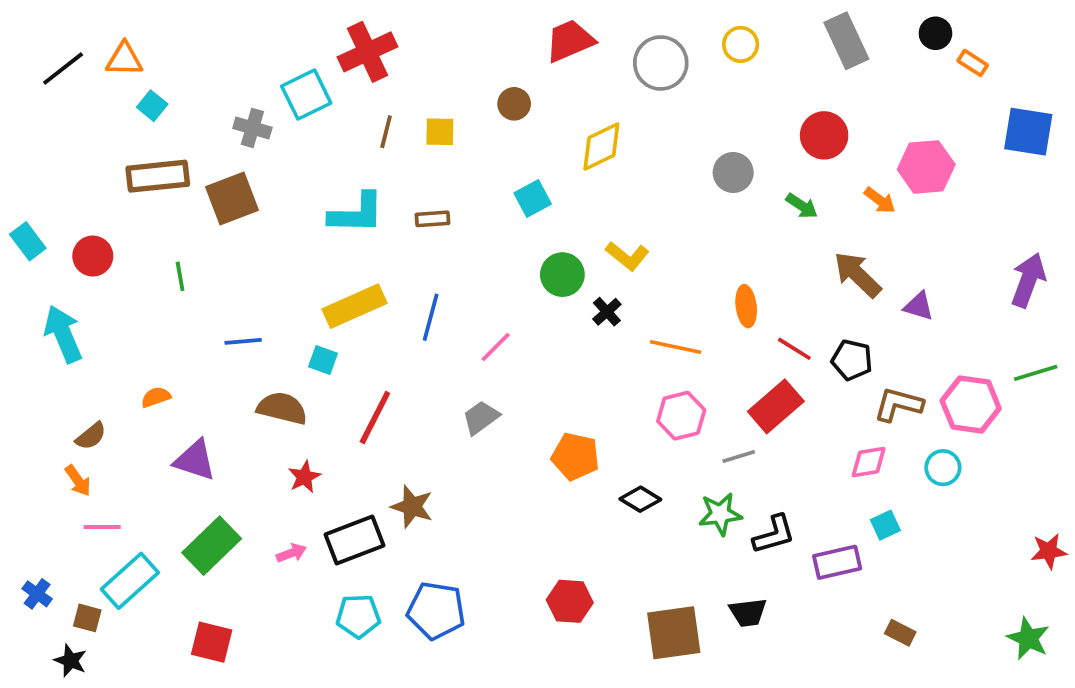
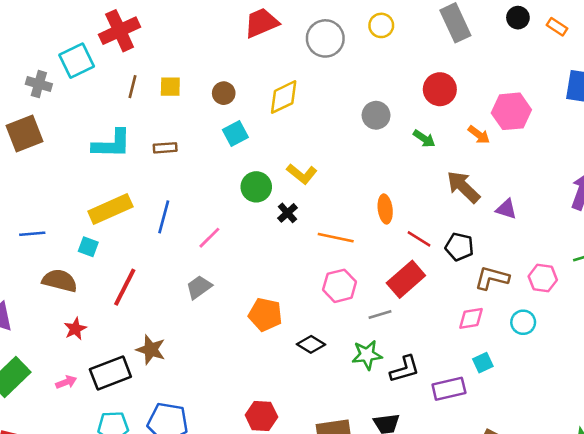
orange rectangle: (973, 63) -> (557, 27), moved
brown circle: (514, 104) -> (224, 93), moved
pink hexagon: (971, 405) -> (543, 278), size x0.7

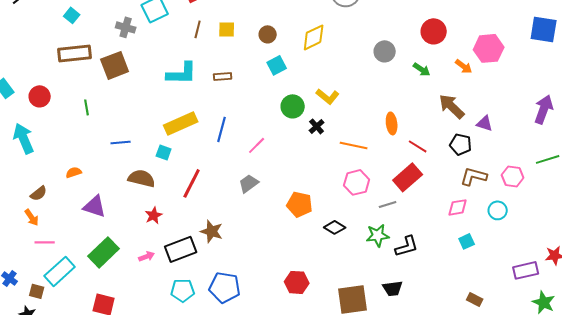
black pentagon: (459, 247) -> (461, 144), moved
purple rectangle: (449, 389) -> (526, 270), moved

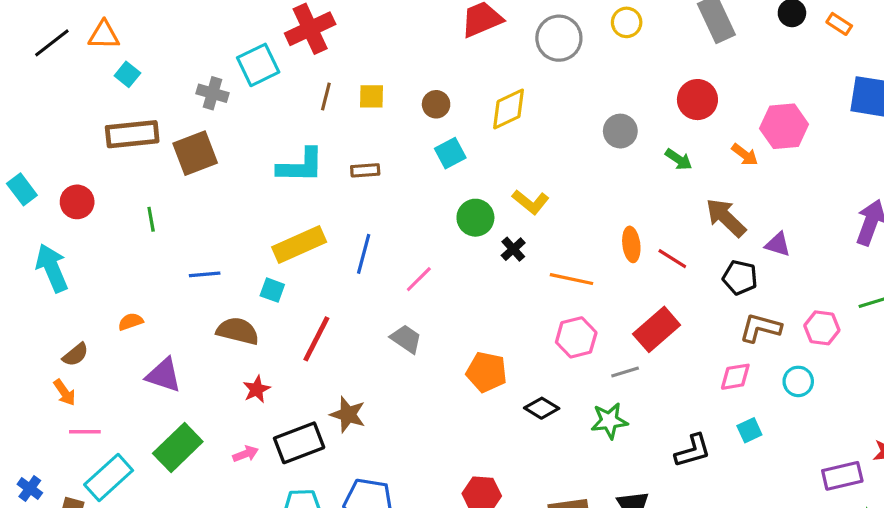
red line: (418, 146) -> (672, 259), moved
gray trapezoid: (249, 183) -> (406, 339), turned 70
black L-shape: (407, 246) -> (693, 451), moved

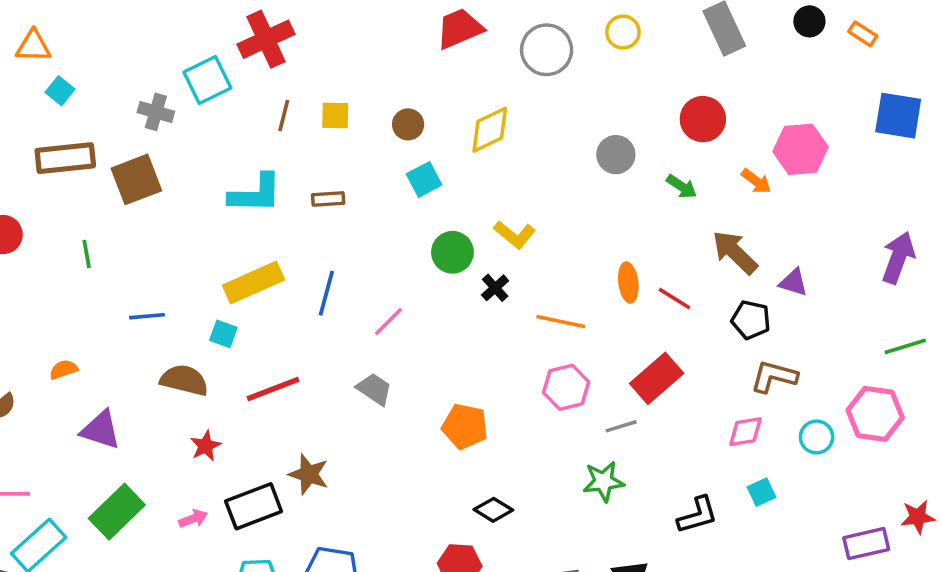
pink hexagon: (822, 328) -> (875, 414), moved, size x1.4
red line: (316, 339) -> (273, 389), turned 42
black diamond: (542, 408) -> (493, 510), moved

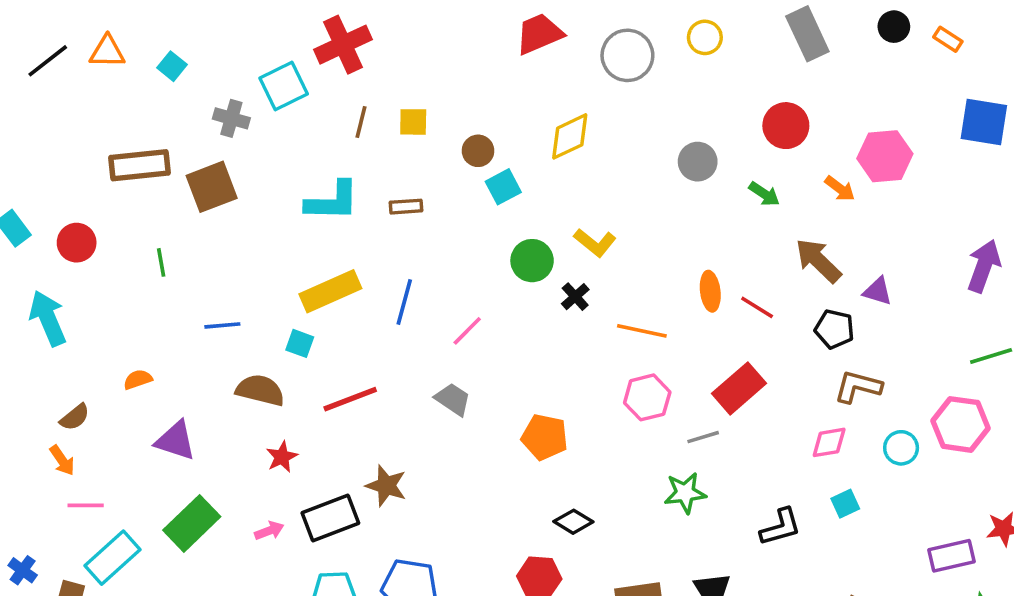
cyan square: (60, 91) -> (172, 66), moved
brown circle: (408, 124) -> (478, 151), moved

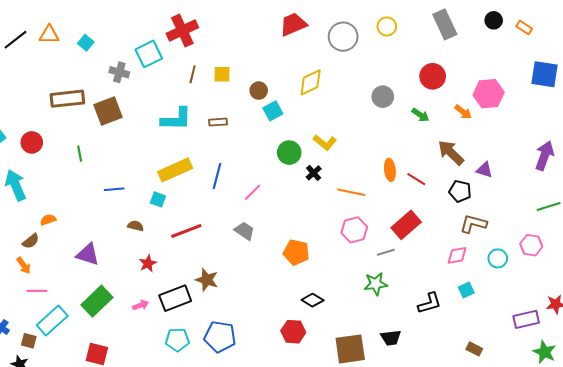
orange semicircle: (138, 379) -> (48, 220), moved
brown semicircle: (260, 390) -> (136, 226), size x0.6
pink hexagon: (960, 424) -> (531, 245), size x0.7

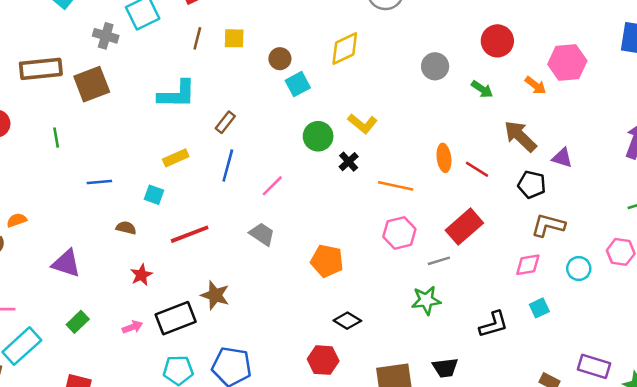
brown rectangle: (218, 122) -> (225, 122), moved, turned -48
yellow rectangle: (175, 170) -> (176, 158), size x0.6
green rectangle: (97, 301) -> (78, 322), size x0.6
purple rectangle: (526, 319) -> (594, 366), moved, turned 30

